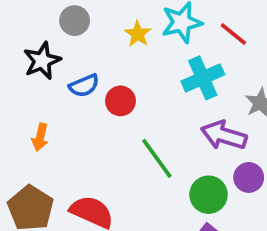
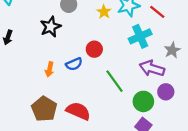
blue semicircle: (84, 86) -> (74, 64), moved

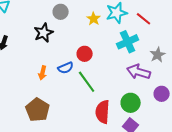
green line: (115, 81) -> (87, 82), moved
purple circle: (166, 92) -> (162, 94), moved
red semicircle: (78, 111) -> (103, 112), moved, turned -110

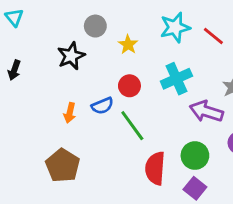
yellow star: (94, 19) -> (128, 45), moved
cyan cross: (128, 42) -> (176, 79), moved

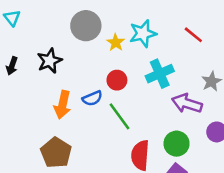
gray circle: (95, 26) -> (86, 26), size x1.5
cyan star: (175, 27) -> (143, 33), moved
black star: (71, 56) -> (50, 61), moved
orange arrow: (70, 113) -> (63, 105), size x1.5

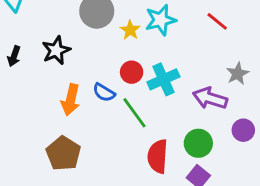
cyan cross: (160, 74) -> (163, 79), moved
blue semicircle: (92, 98) -> (104, 92), turned 54

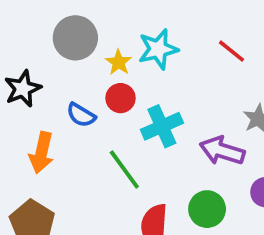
red circle: (132, 72) -> (121, 98), moved
blue semicircle: (104, 92) -> (81, 115), moved

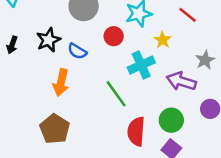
yellow star: (119, 62) -> (163, 40), moved
red circle: (121, 98) -> (114, 36), moved
blue semicircle: (81, 115) -> (77, 51), moved

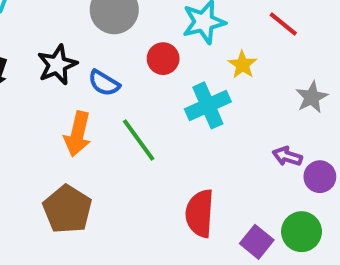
purple arrow: (181, 81) -> (287, 156), moved, size x0.6
green line: (116, 94) -> (139, 140), moved
green circle: (171, 120) -> (302, 232), moved

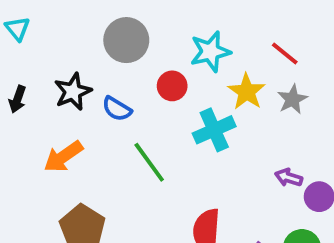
yellow star: (242, 65) -> (247, 92), size x1.4
gray star: (312, 97) -> (292, 99), moved
orange arrow: (78, 134) -> (63, 157), moved, turned 42

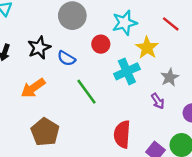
gray star: (292, 99) -> (170, 77), moved
purple arrow: (289, 178) -> (158, 101), moved, turned -140

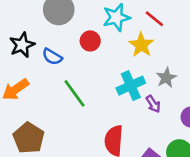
red line: (171, 24) -> (154, 19), moved
cyan cross: (127, 71) -> (131, 86), moved

